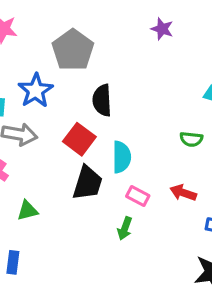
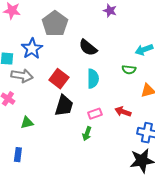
black semicircle: (102, 100) -> (88, 48), moved, turned -48
green semicircle: (191, 139) -> (129, 70), moved
cyan semicircle: (122, 157) -> (93, 79), moved
pink rectangle: (138, 196) -> (95, 114), turned -48

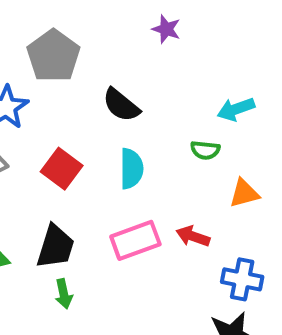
black trapezoid: (64, 106) -> (55, 247), moved
pink rectangle: (95, 114) -> (135, 240), size x1.6
green arrow: (87, 134) -> (64, 294), moved, turned -32

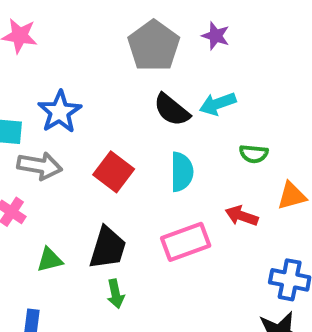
gray pentagon: (53, 56) -> (154, 46), moved
cyan arrow: (236, 109) -> (218, 104), moved
red arrow: (193, 236) -> (242, 216), moved

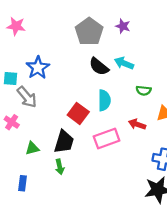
cyan arrow: (218, 104) -> (124, 63), turned 42
gray arrow: (40, 166) -> (27, 97), turned 40
red square: (114, 172) -> (78, 113), moved
green arrow: (116, 294) -> (60, 167), moved

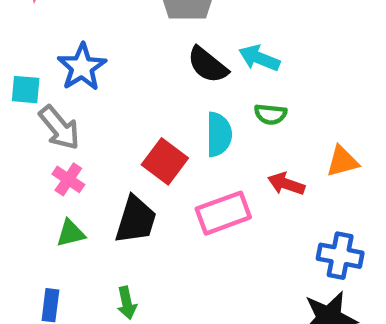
green semicircle: (144, 91) -> (270, 114), moved
pink cross: (12, 122) -> (68, 179), moved
green arrow: (60, 167) -> (127, 303), moved

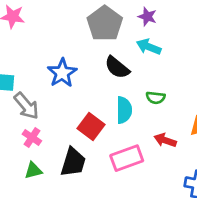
cyan arrow: (259, 58) -> (149, 47), moved
blue star: (82, 67) -> (62, 73), moved

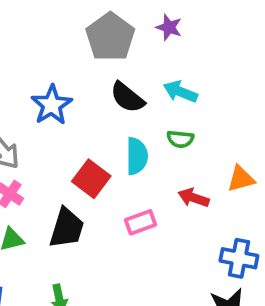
cyan arrow: (149, 47) -> (180, 92), moved
pink rectangle: (127, 158) -> (141, 222), size x0.7

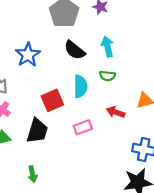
cyan arrow: (180, 92) -> (107, 47), turned 54
red square: (91, 179) -> (52, 100), turned 30

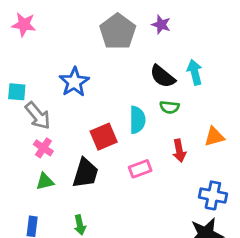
cyan arrow: (107, 47) -> (195, 72), moved
black semicircle: (75, 50) -> (162, 76), moved
red arrow: (116, 112) -> (179, 151), turned -120

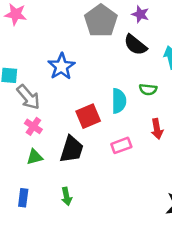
black semicircle: (162, 76) -> (135, 45), moved

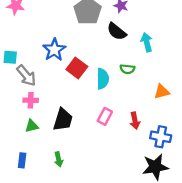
red square: (88, 116) -> (77, 68), moved, turned -30
pink cross: (33, 126) -> (31, 100), turned -32
red arrow: (157, 129) -> (135, 121), moved
pink rectangle: (121, 145) -> (105, 116), turned -42

